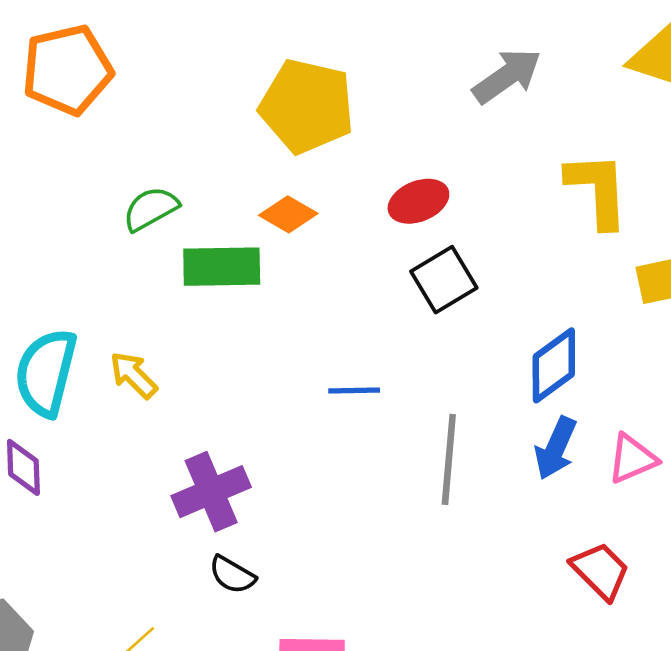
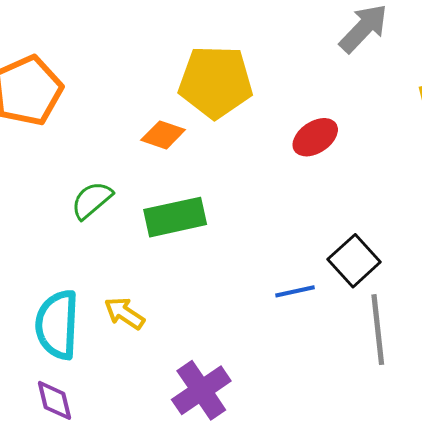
green semicircle: (151, 209) -> (92, 200), moved
orange diamond: (288, 214) -> (163, 135), moved
black square: (444, 280) -> (354, 261), moved

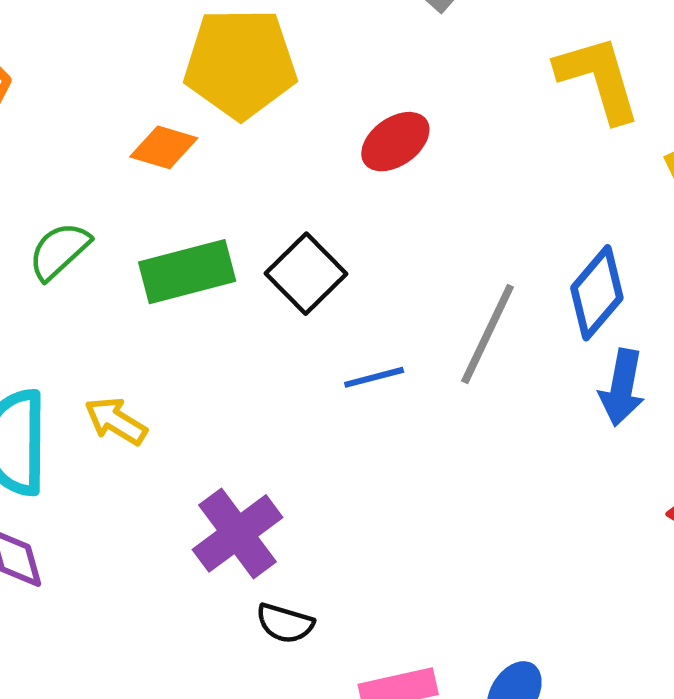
black square: (354, 261) -> (306, 274), moved
gray line: (378, 330) -> (488, 334), moved, turned 34

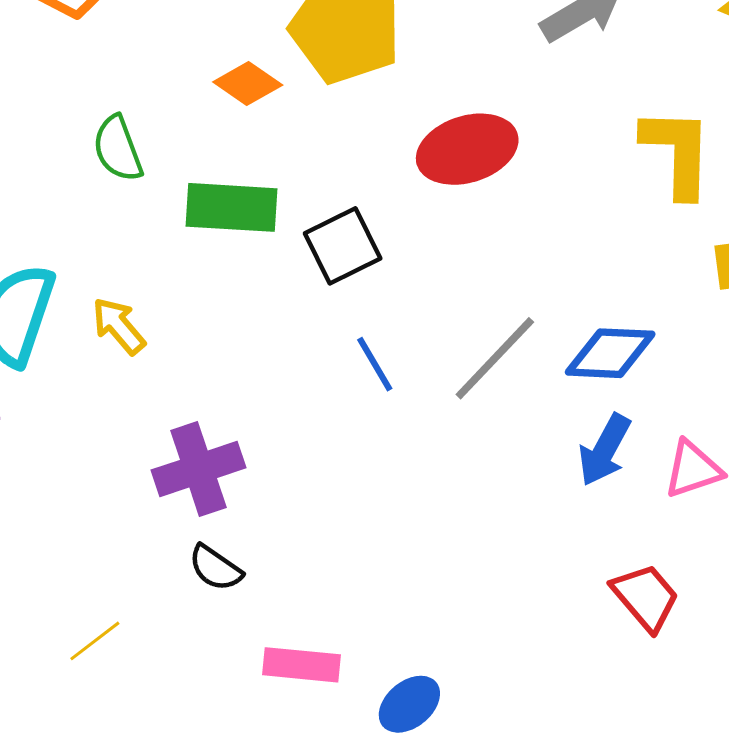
red ellipse: (395, 142) -> (467, 149), size x1.4
green semicircle: (59, 251) -> (118, 149), turned -86
blue diamond: (597, 293) -> (610, 353), turned 34
blue line: (374, 377) -> (375, 364), turned 56

